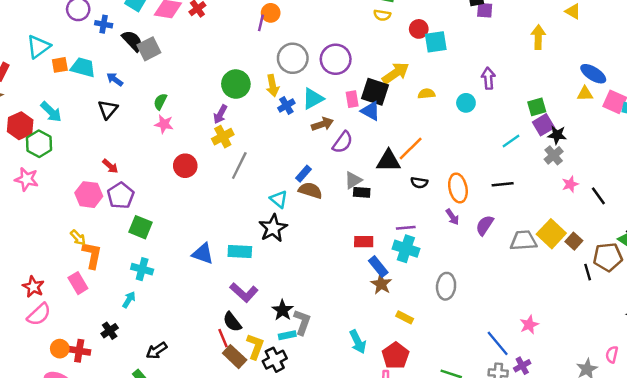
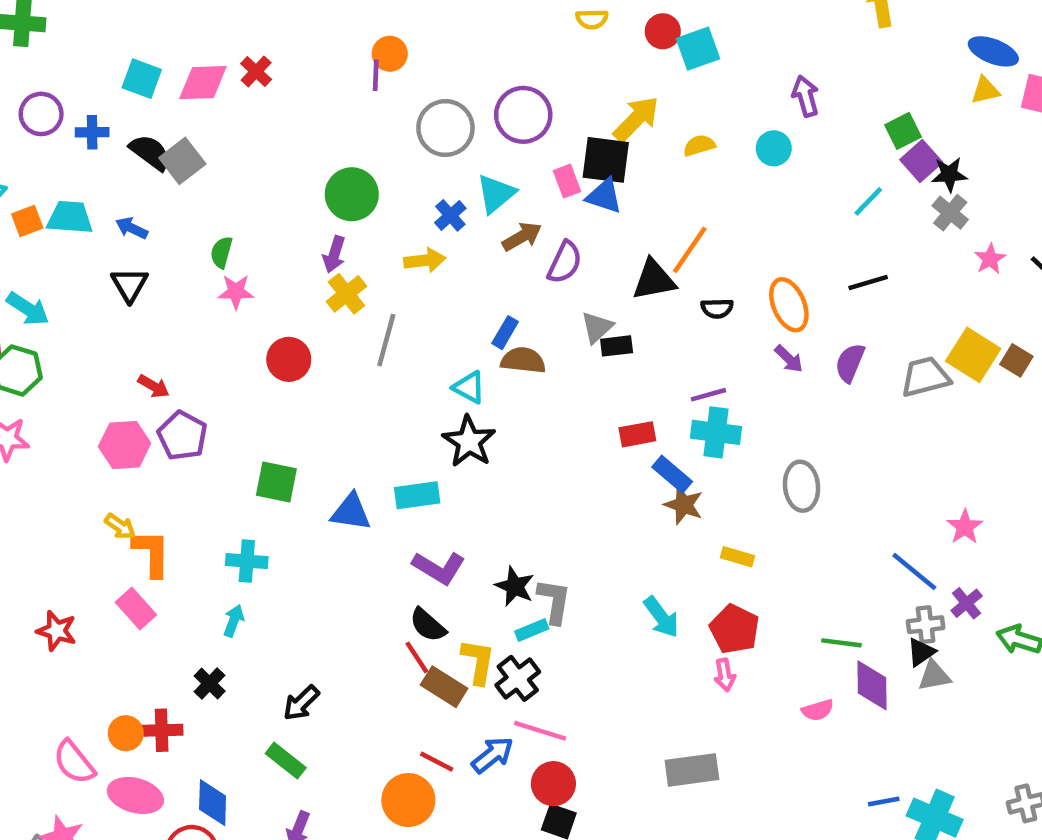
yellow arrow: (273, 86) -> (425, 260), moved, turned -75
green square: (140, 227) -> (276, 482), moved
pink semicircle: (39, 314) -> (74, 762), moved, turned 105

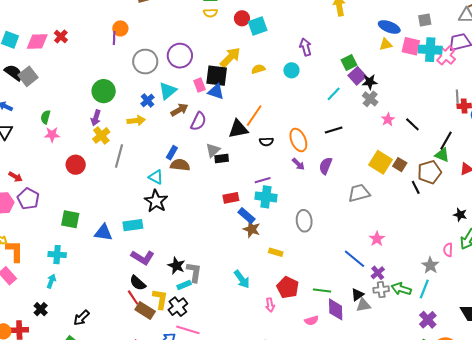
gray trapezoid: (925, 377) -> (359, 193), moved
gray cross: (926, 625) -> (381, 290), moved
red pentagon: (734, 629) -> (288, 287), moved

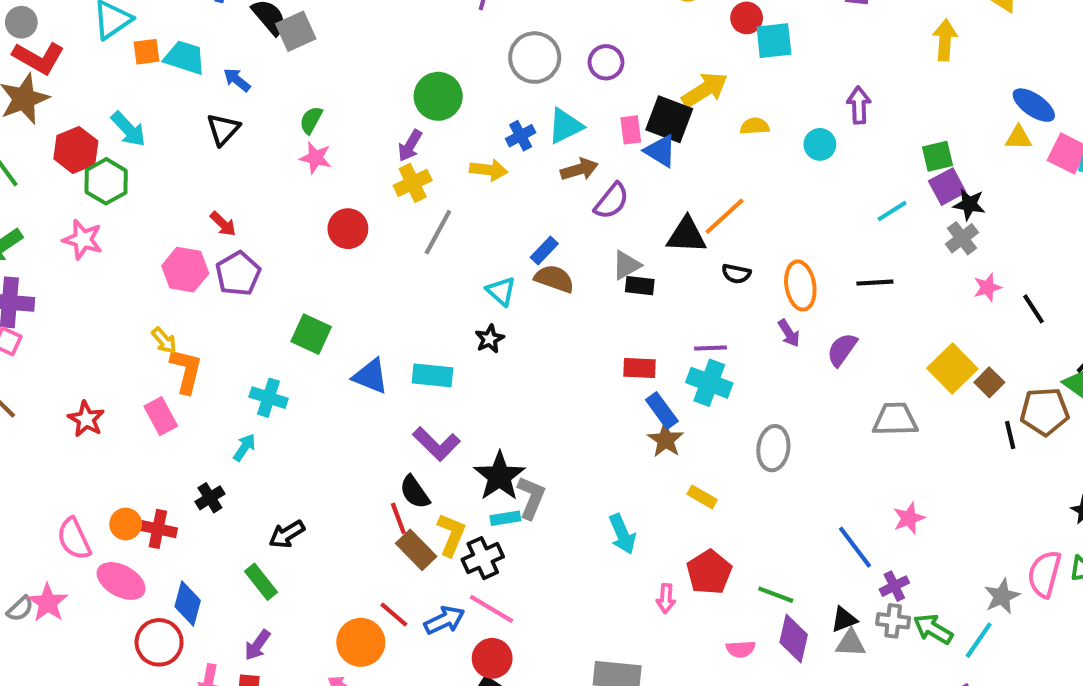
purple circle: (180, 56) -> (606, 62), size x0.7
black star: (156, 201) -> (490, 339), size x0.6
pink semicircle: (448, 250) -> (1044, 574), size x1.6
black star: (176, 266) -> (499, 476), size x1.4

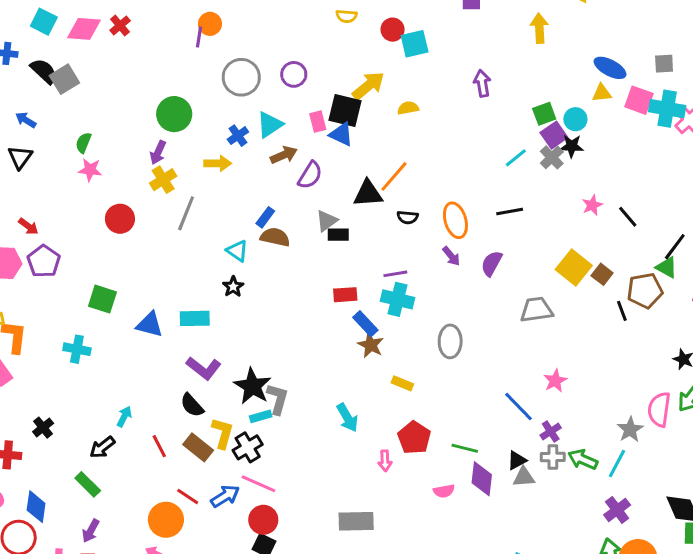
cyan circle: (820, 144) -> (575, 119), moved
gray cross: (962, 238) -> (552, 157), moved
cyan arrow: (244, 447) -> (124, 417), moved
red line: (398, 518) -> (159, 446), moved

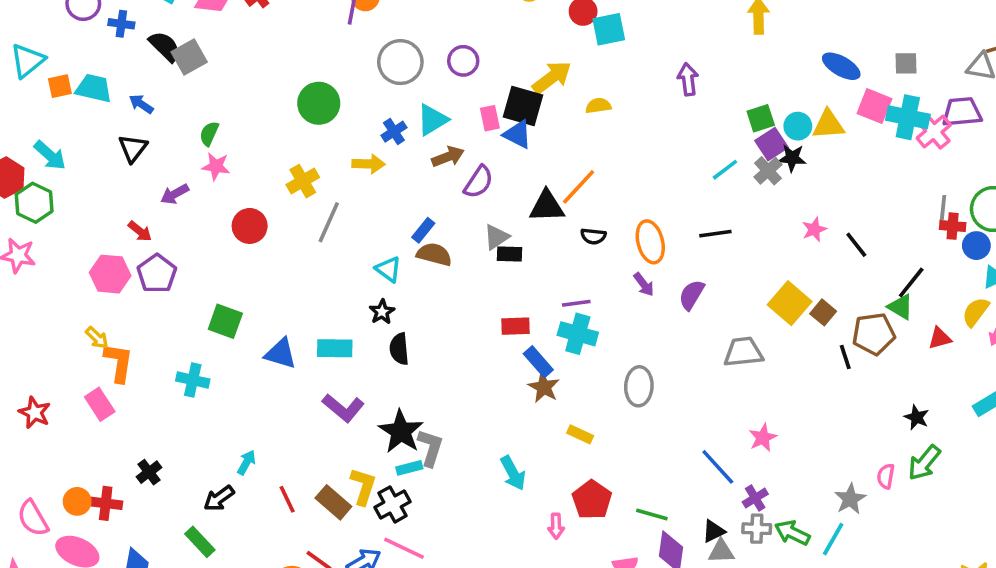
yellow triangle: (602, 93) -> (828, 125), moved, size x1.4
purple arrow: (158, 153) -> (175, 194), moved, turned 35
black semicircle: (192, 405) -> (399, 349), moved, turned 35
pink semicircle: (659, 409) -> (886, 476), size x0.6

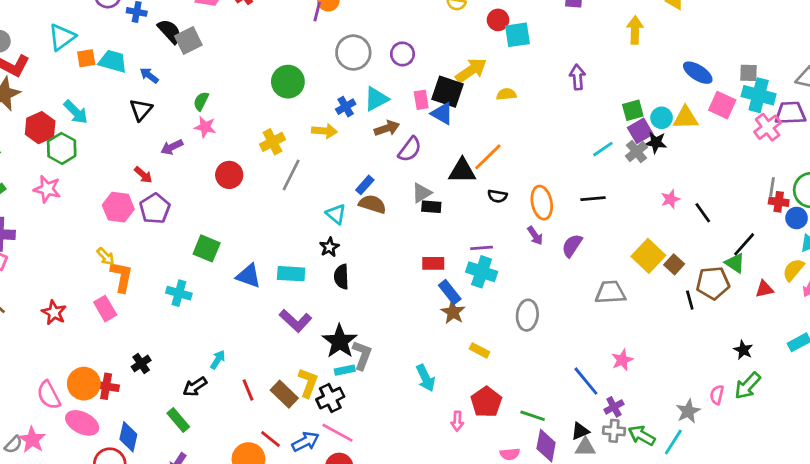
cyan cross: (908, 117) -> (759, 95), moved
orange circle: (77, 501) -> (84, 384), size x1.5

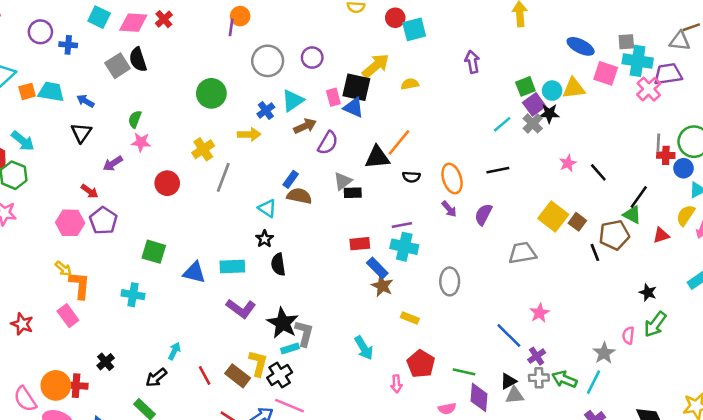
black semicircle: (170, 31) -> (138, 60), moved, turned -150

